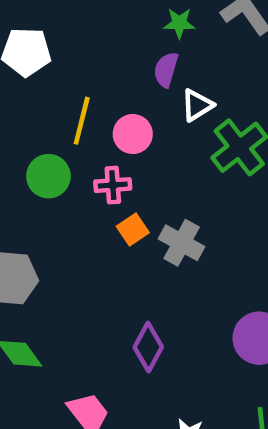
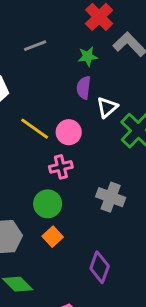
yellow line: (82, 121) -> (35, 129), turned -60
green circle: (48, 176) -> (48, 204), moved
orange square: (133, 229) -> (53, 237), moved

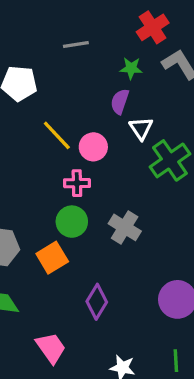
white triangle: (107, 107) -> (141, 128), turned -35
green circle: (48, 204) -> (72, 222), moved
orange square: (53, 237) -> (52, 258), size x1.4

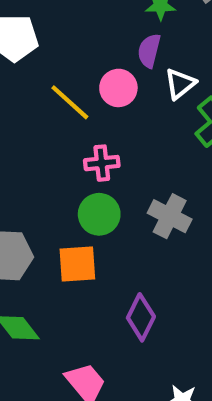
white triangle: (141, 128) -> (180, 84), turned 30
pink circle: (93, 147) -> (118, 88), moved
orange square: (52, 258) -> (77, 264), turned 32

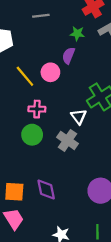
white triangle: (180, 84) -> (79, 117), moved, turned -35
orange square: (77, 264) -> (14, 192), moved
purple diamond: (141, 317) -> (46, 190), turned -45

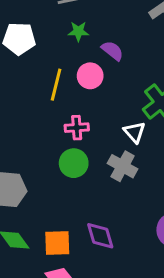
green star: (77, 34) -> (78, 31), moved
purple semicircle: (68, 56) -> (112, 51), turned 112
yellow line: (25, 76) -> (56, 85), turned 60

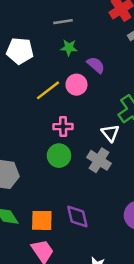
yellow line: (56, 85) -> (48, 90), turned 35

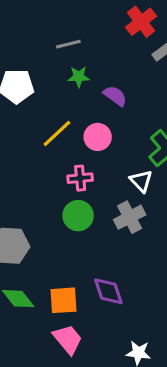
pink circle: (76, 85) -> (98, 137), moved
gray cross: (99, 160) -> (130, 217), turned 35

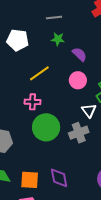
pink circle: (98, 137) -> (78, 80), moved
pink cross: (80, 178) -> (33, 102), moved
green circle: (78, 216) -> (46, 127), size x1.4

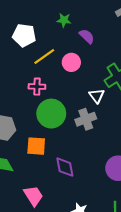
white pentagon: (18, 40) -> (24, 35), moved
pink circle: (78, 80) -> (71, 62), moved
orange square: (30, 180) -> (36, 146), moved

